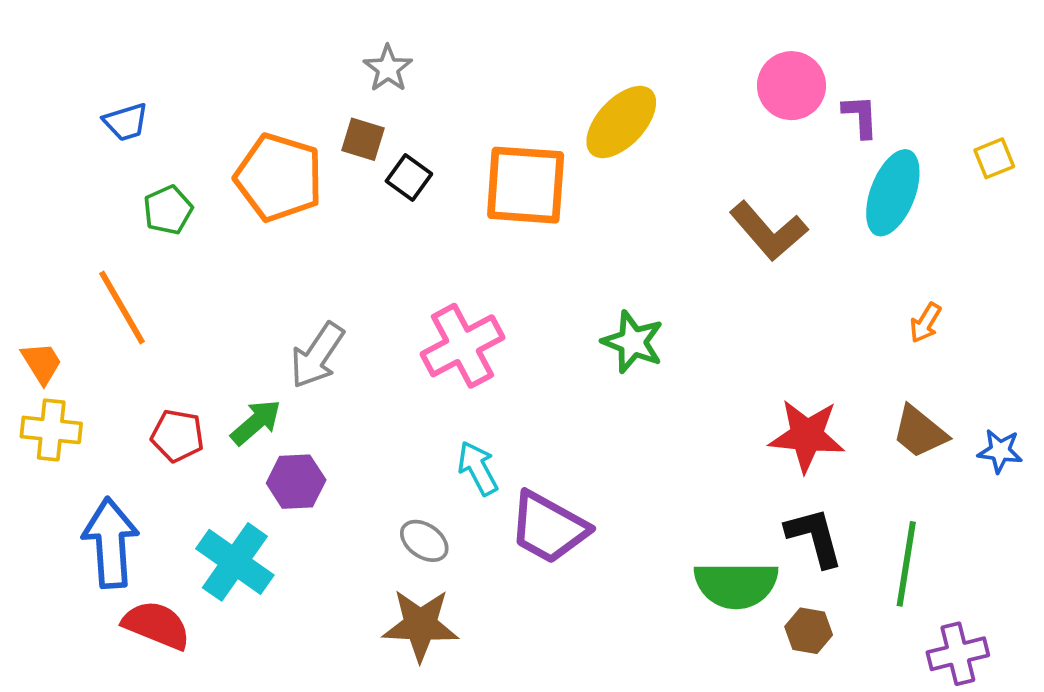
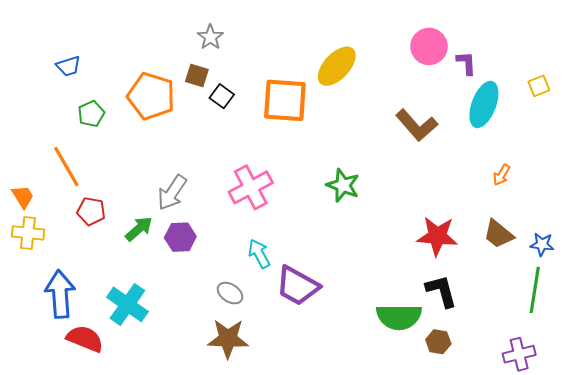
red pentagon: (177, 436) -> (91, 211), moved
purple hexagon: (296, 482) -> (180, 237), moved
green line: (906, 564) -> (535, 290), moved

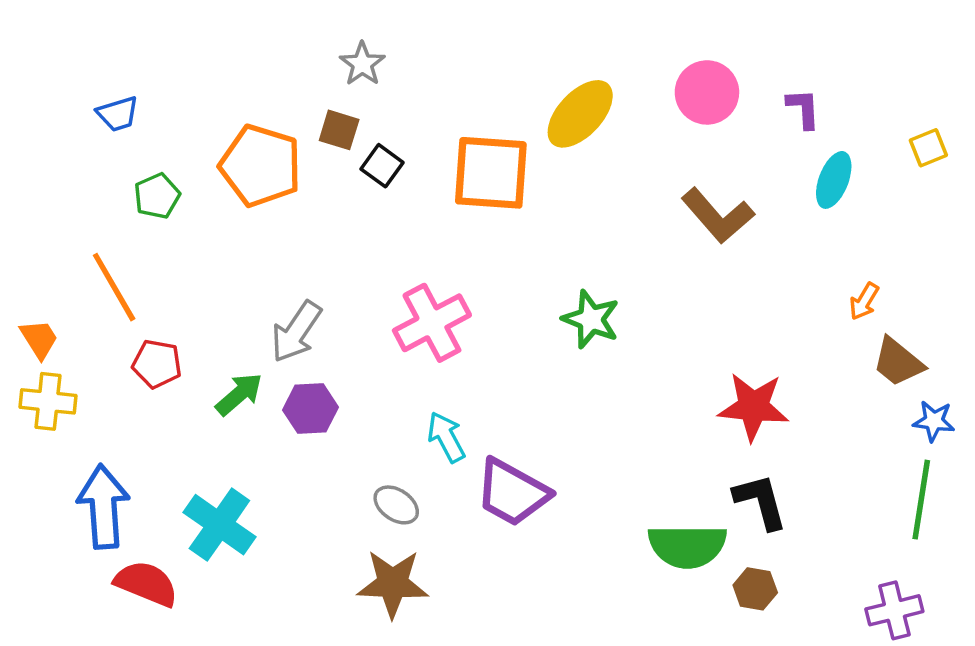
pink circle: (429, 46) -> (707, 92), moved
cyan ellipse: (484, 104) -> (834, 180), size x0.7
brown trapezoid: (498, 234) -> (898, 362), moved

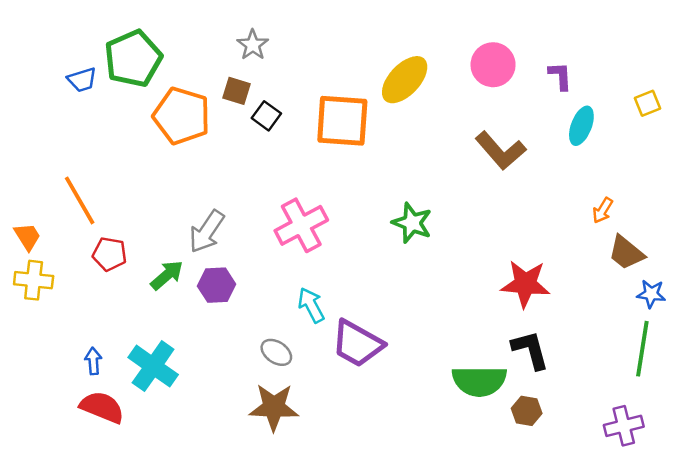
green pentagon: (157, 196) -> (133, 59), moved, size x1.8
blue arrow: (103, 507) -> (93, 361), moved, size x0.5

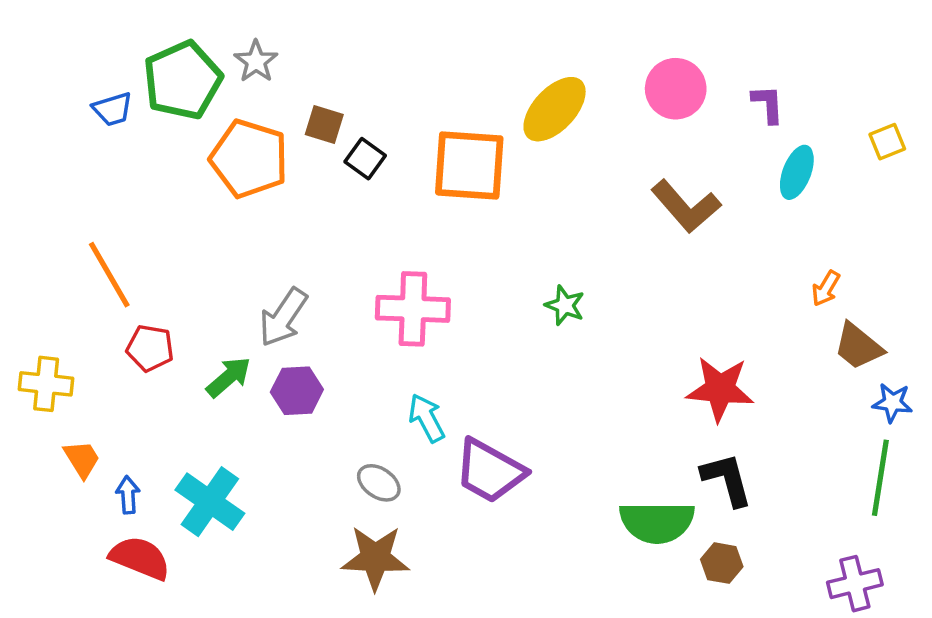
gray star: (253, 45) -> (256, 61), moved
green star: (412, 223) -> (565, 305), size x0.7
pink cross: (301, 225) -> (413, 309), turned 30
orange trapezoid: (27, 237) -> (82, 459), moved

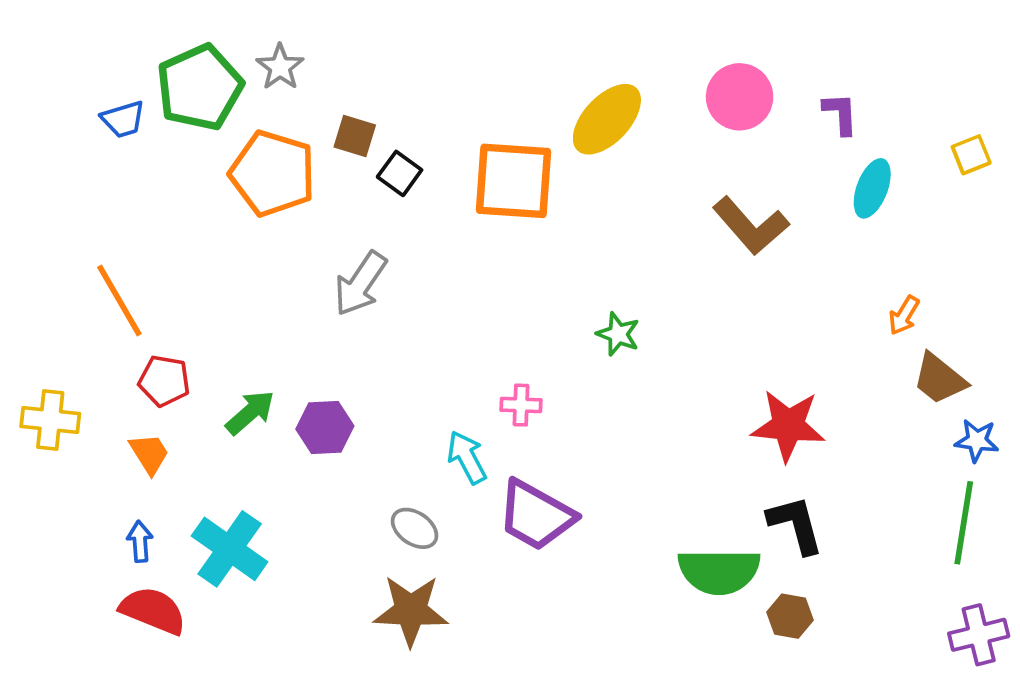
pink cross: (413, 309) -> (521, 405), moved, size x0.5
gray arrow: (283, 317) -> (360, 284), moved
orange trapezoid: (82, 459) -> (149, 454), moved
purple cross: (855, 584) -> (979, 635), moved

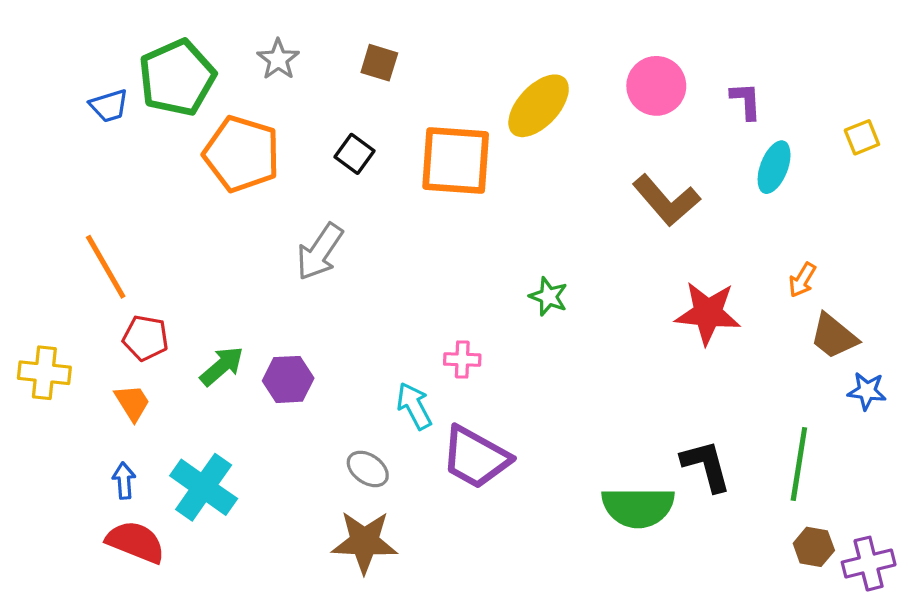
gray star: (280, 67) -> (278, 59), moved
brown square: (355, 136) -> (379, 63), moved
red star: (788, 426) -> (708, 313), moved
green line: (964, 523) -> (799, 464), moved
brown hexagon: (790, 616) -> (814, 547), moved

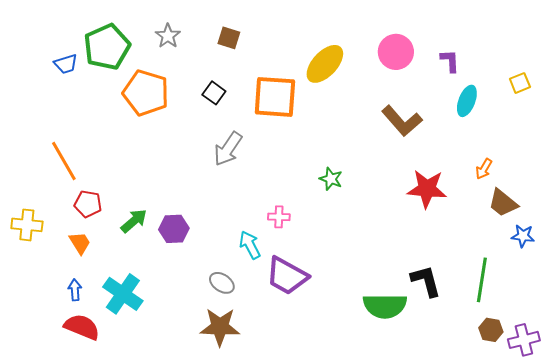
gray arrow: (320, 252) -> (228, 149), moved

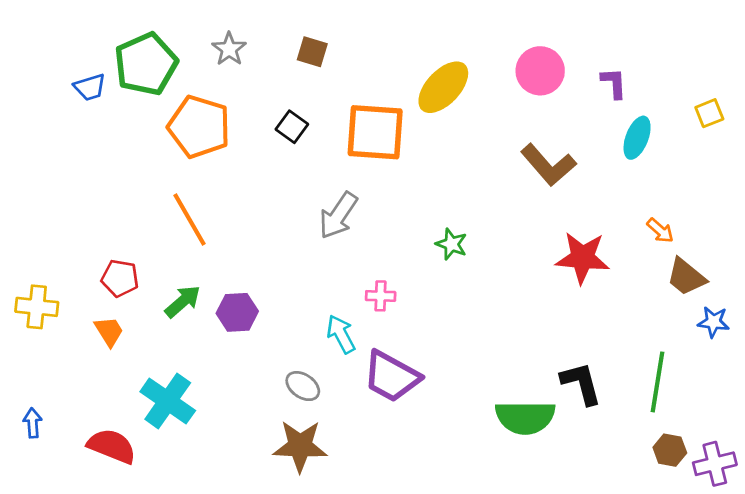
gray arrow: (228, 149) -> (338, 215), moved
orange line: (64, 161) -> (190, 220), moved
orange arrow: (484, 169) -> (660, 230), turned -80
blue arrow: (75, 290) -> (33, 423), moved

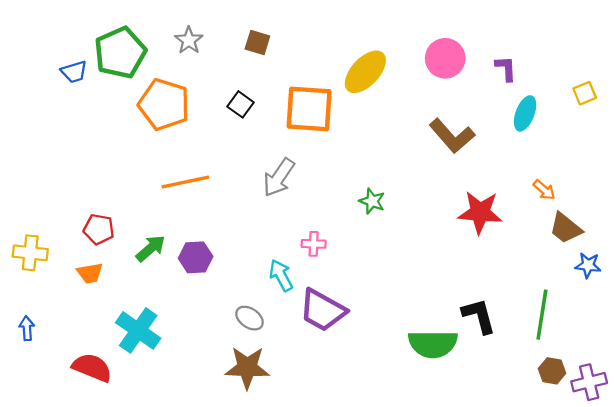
orange line: (190, 220) -> (185, 182), moved, turned -72
orange trapezoid: (109, 331) -> (90, 273), turned 112
blue arrow: (33, 423) -> (27, 328), moved

